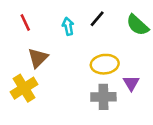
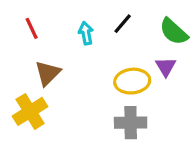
purple triangle: (131, 83) -> (166, 67), moved

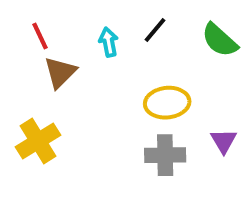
purple triangle: (166, 67) -> (224, 141), moved
brown triangle: (48, 73) -> (60, 72), moved

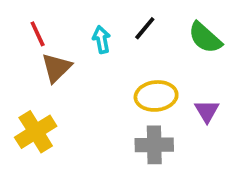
purple triangle: (224, 141) -> (207, 111), moved

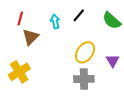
red line: (38, 34) -> (20, 18), turned 40
yellow ellipse: (156, 96) -> (85, 52), turned -50

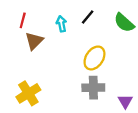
purple triangle: (113, 61) -> (125, 101), moved
yellow cross: (19, 72) -> (28, 93), moved

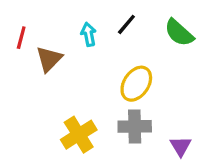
red line: (23, 20) -> (21, 38), moved
yellow cross: (28, 93) -> (79, 135), moved

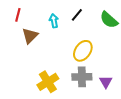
red line: (21, 38) -> (18, 15), moved
purple triangle: (181, 146) -> (106, 82), moved

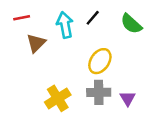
red line: (18, 15) -> (22, 18), turned 64
cyan arrow: (54, 21) -> (65, 25), size x1.5

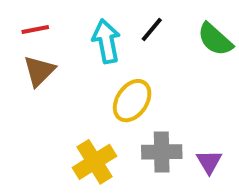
brown triangle: (36, 43) -> (39, 71), moved
yellow ellipse: (100, 61) -> (132, 101), moved

